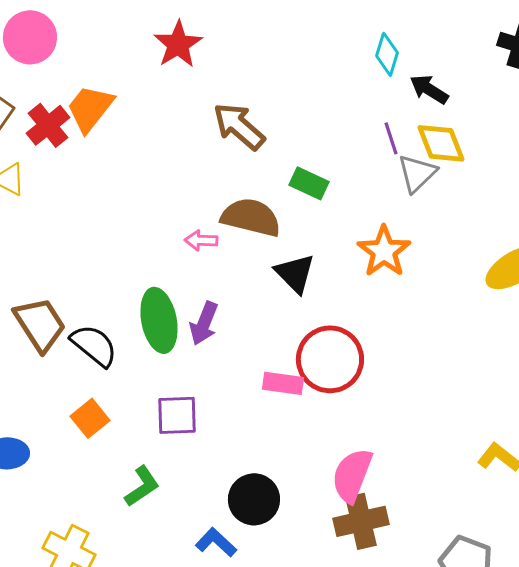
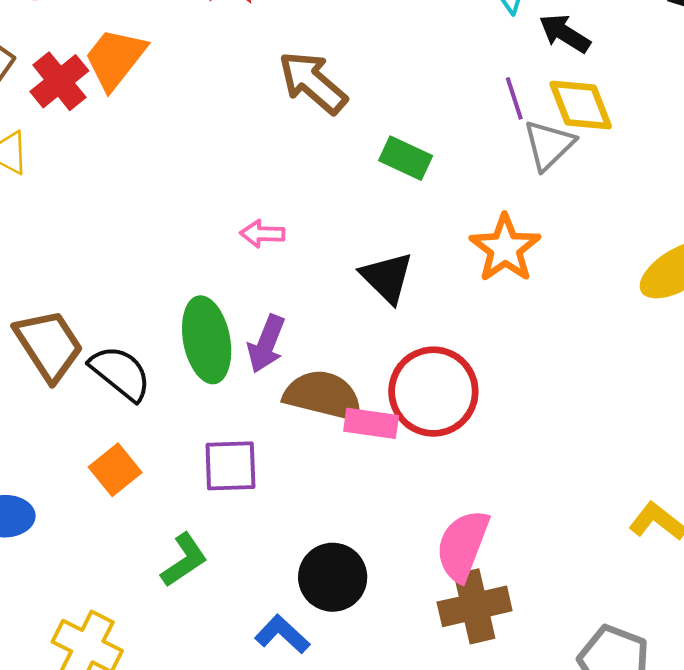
brown semicircle: (251, 217) -> (323, 396), moved

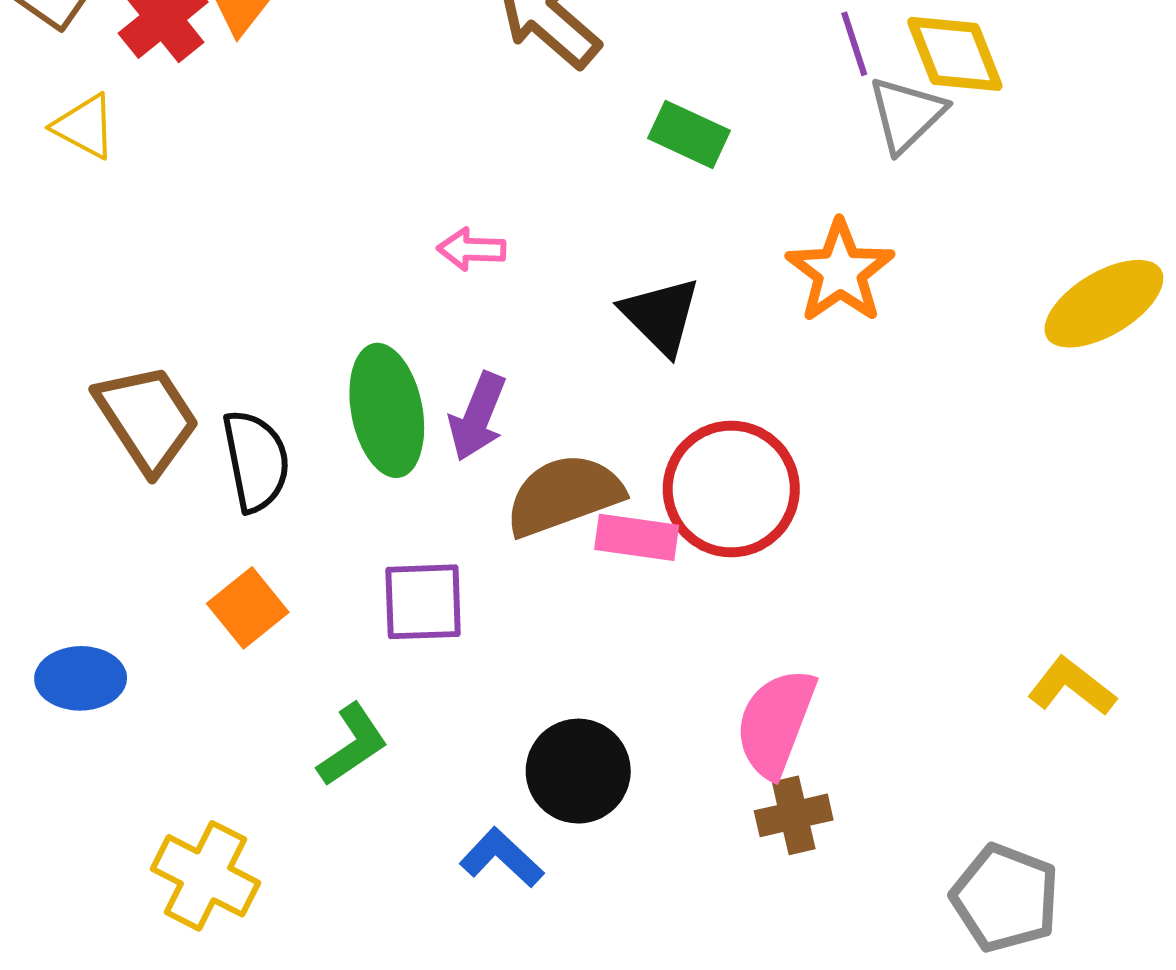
black semicircle: (120, 373) -> (256, 461), turned 40
brown semicircle: (323, 396) -> (564, 495), turned -34
brown cross: (475, 606) -> (794, 815), size x0.7

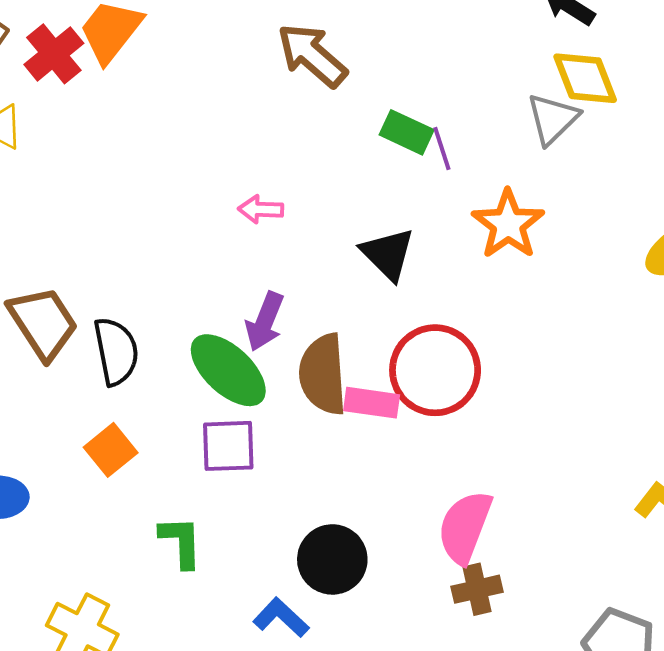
purple line: (854, 44) -> (442, 149), moved
green ellipse: (387, 410) -> (228, 370), moved, turned -36
brown semicircle: (564, 495) -> (323, 374), turned -74
green L-shape: (353, 745) -> (181, 542), turned -58

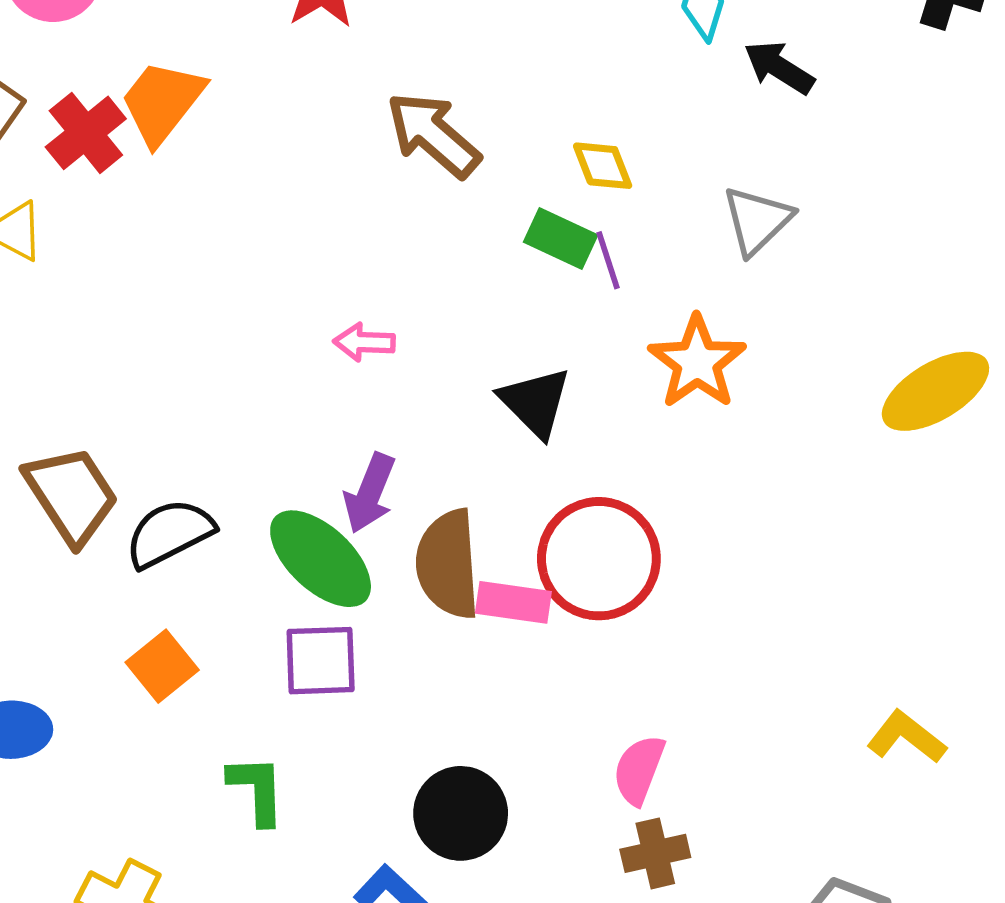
yellow diamond: (585, 78) -> (603, 166), moved, size x0.7
black semicircle: (116, 351) -> (170, 533), turned -106
pink semicircle: (465, 527) -> (639, 770), size x0.7

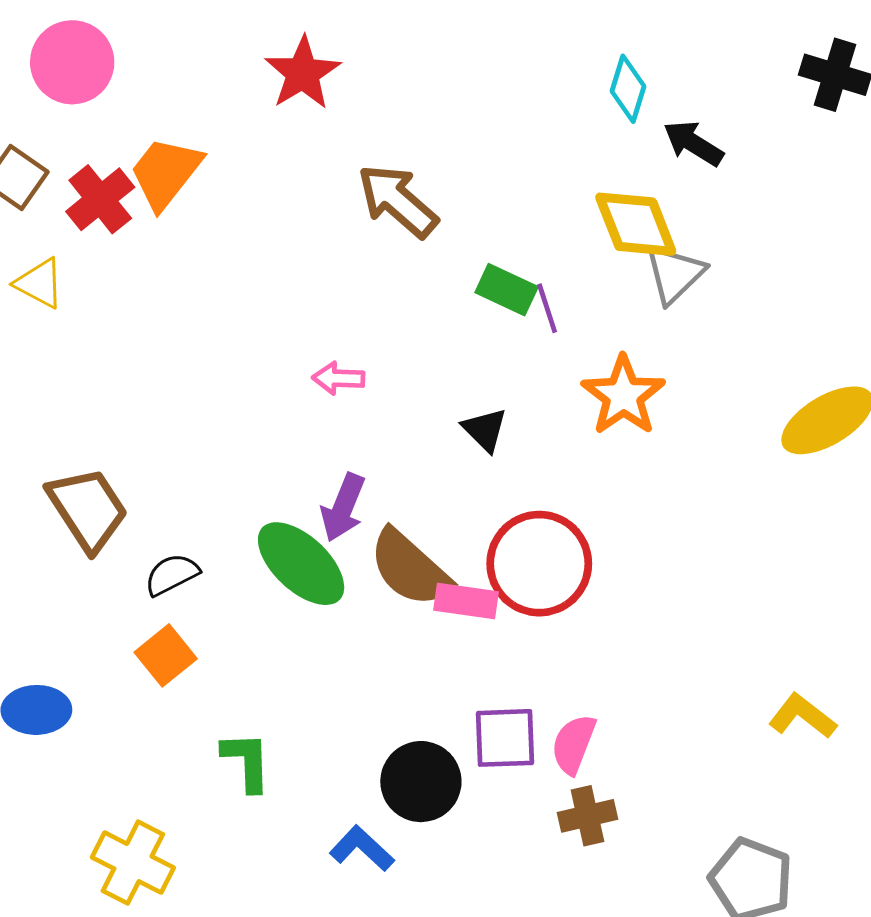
yellow diamond: (603, 166) -> (636, 224), moved, size x1.6
black triangle: (535, 402) -> (485, 430), size x0.7
black semicircle: (170, 533) -> (172, 574), moved, size x0.7
brown semicircle: (448, 564) -> (410, 568), turned -44
purple square: (321, 661) -> (505, 738), moved

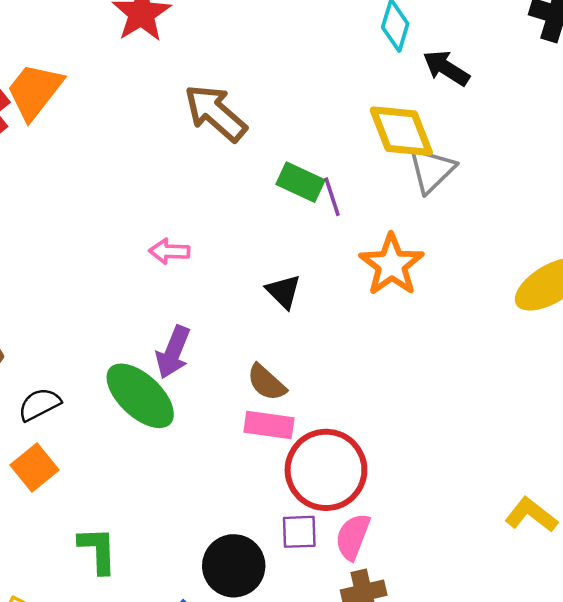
red circle: (539, 564) -> (326, 470), moved
brown semicircle: (410, 568) -> (266, 382), moved, size x0.6
purple square: (505, 738) -> (299, 532), size x0.7

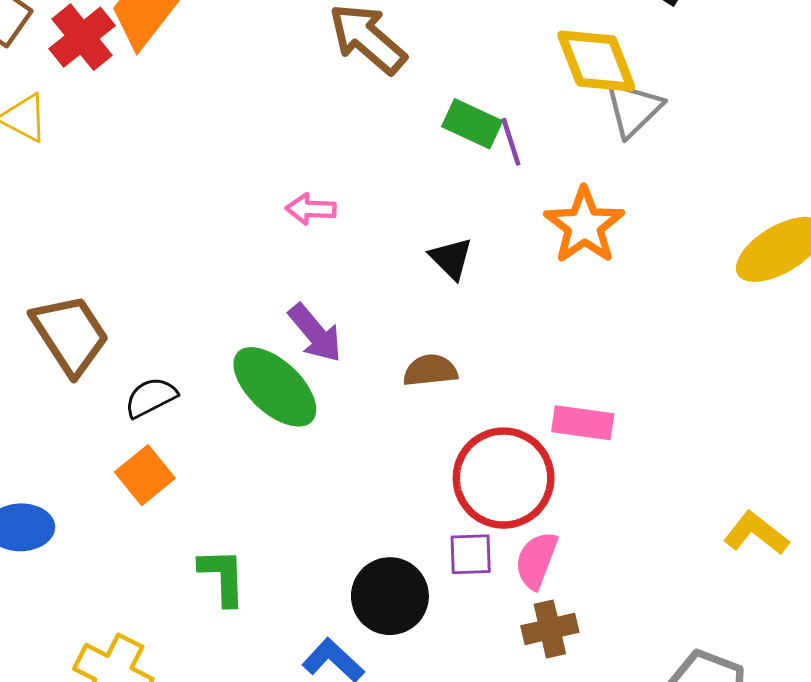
purple arrow: (173, 352) -> (315, 333), turned -62
brown semicircle: (266, 382) -> (430, 370), turned 132
pink rectangle: (269, 425) -> (583, 423), moved

